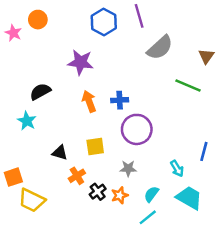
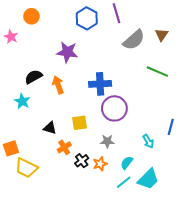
pink star: (13, 33) -> (11, 37), moved
brown triangle: (206, 56) -> (162, 35), moved
blue cross: (120, 100) -> (100, 84), size x1.5
orange arrow: (89, 101) -> (58, 85), moved
cyan trapezoid: (189, 198) -> (148, 179), moved, turned 105

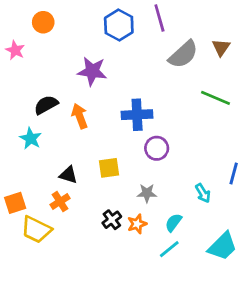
purple circle: (114, 108) -> (157, 148), size x0.7
orange cross: (64, 147) -> (60, 202), moved
cyan trapezoid: (148, 179) -> (222, 246), moved

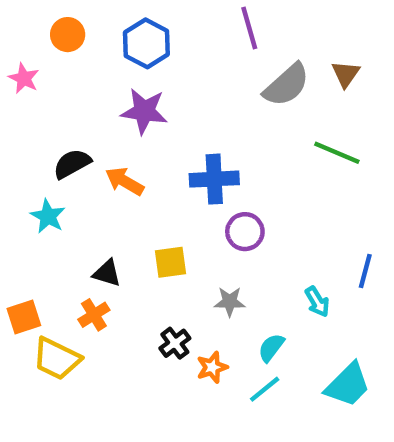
blue hexagon: (119, 25) -> (146, 43), moved
orange arrow: (80, 116) -> (125, 181), turned -40
orange star: (137, 224) -> (212, 367), moved

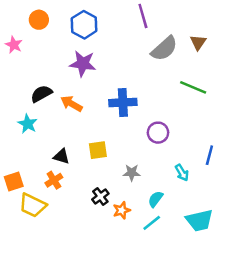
purple circle: (245, 232) -> (158, 133), moved
cyan trapezoid: (348, 385) -> (199, 220), turned 32

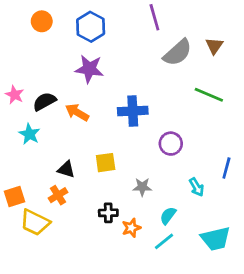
pink star: (14, 45) -> (15, 95), moved
black cross: (100, 197) -> (108, 213), turned 36

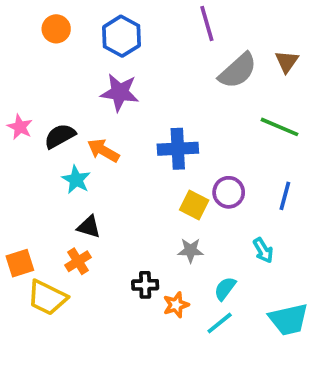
cyan star: (29, 134) -> (76, 180), moved
yellow square: (106, 163) -> (194, 205), moved, turned 35
blue line: (226, 168) -> (285, 196), moved

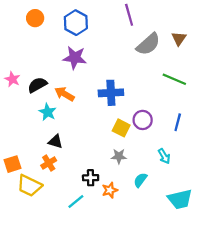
cyan line: (220, 323) -> (76, 201), moved

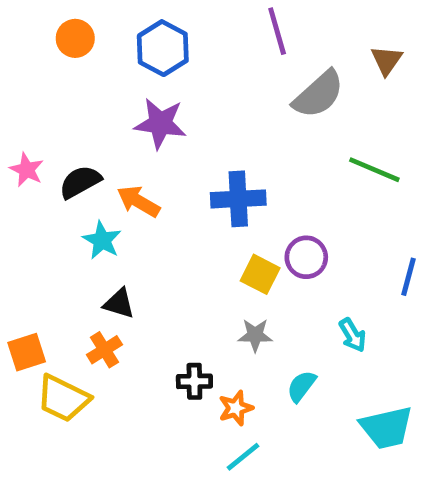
brown triangle: (179, 38) -> (387, 60), moved
blue line: (178, 122) -> (408, 277), moved
cyan line: (76, 201) -> (243, 457), moved

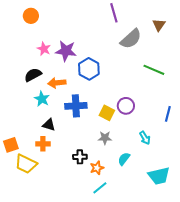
blue hexagon: (163, 48) -> (89, 69), moved
pink star: (27, 170) -> (44, 49), moved
blue cross: (238, 199) -> (76, 106), moved
orange arrow: (138, 201) -> (57, 83), turned -36
orange cross: (104, 350) -> (43, 144), turned 32

